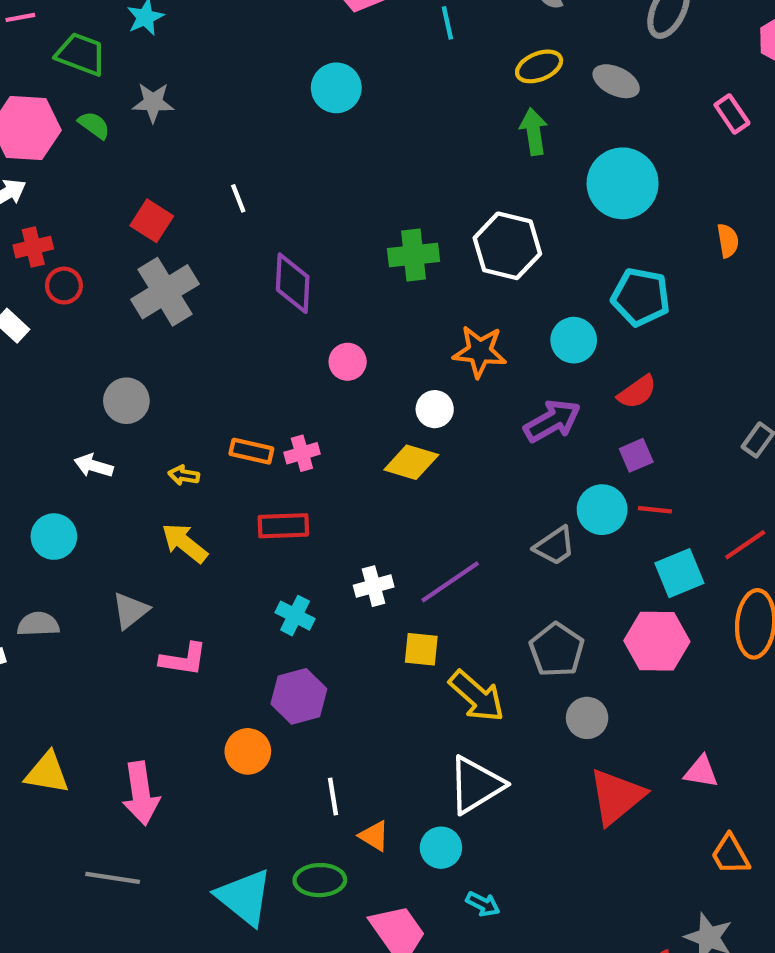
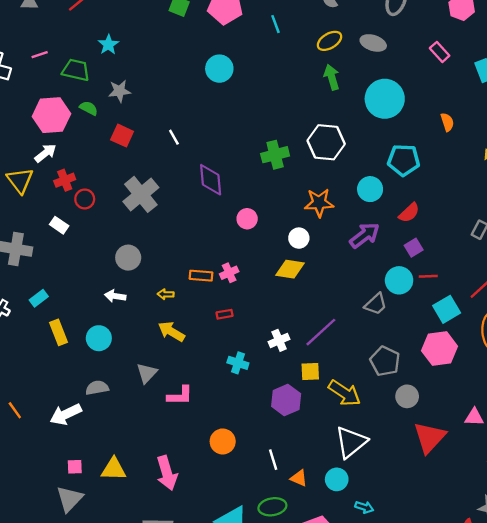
red square: (152, 221) -> (122, 136), moved
red rectangle: (283, 526) -> (225, 314), size x0.6
purple hexagon: (299, 696) -> (286, 400), moved

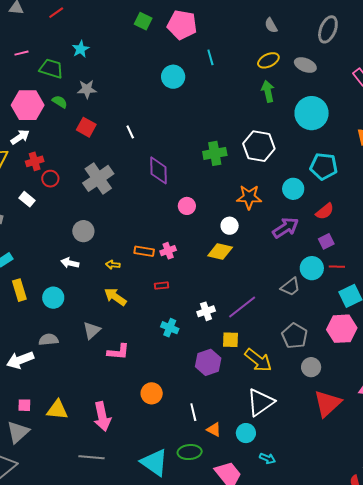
cyan line: (276, 24) -> (210, 57), moved

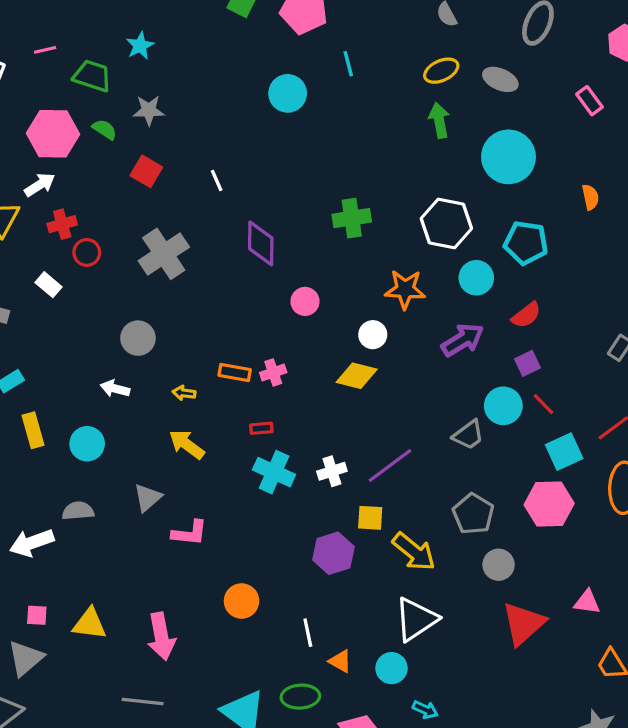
white hexagon: (259, 146) -> (446, 224), moved
red line: (337, 267) -> (544, 404), turned 42
cyan cross: (170, 328) -> (274, 472), moved, size x1.4

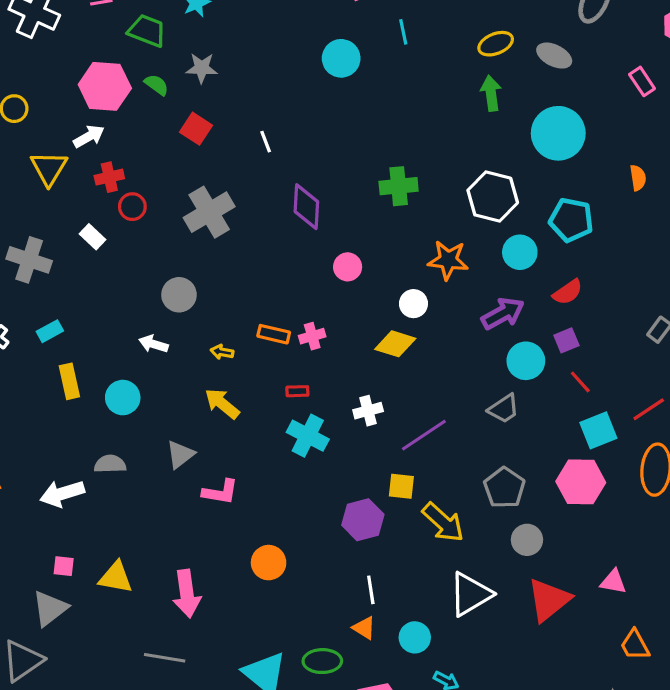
cyan circle: (503, 406) -> (526, 361), moved
white cross: (332, 471) -> (368, 411), moved
white triangle: (416, 619) -> (470, 594), moved
white line: (308, 633) -> (371, 590), moved

